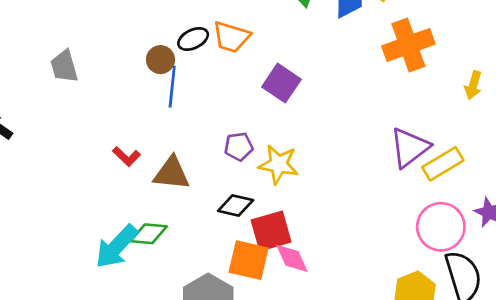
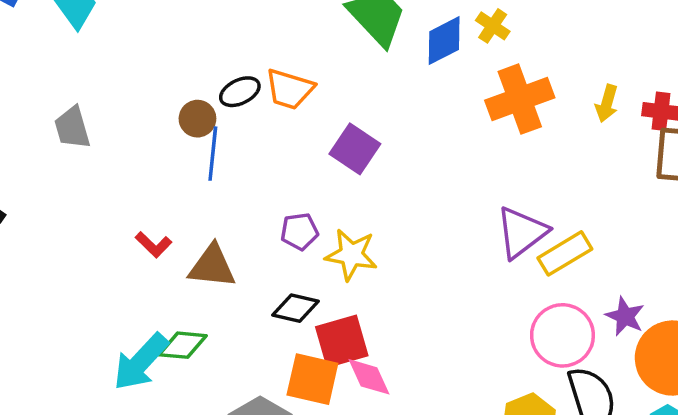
yellow arrow: (473, 85) -> (607, 103), moved

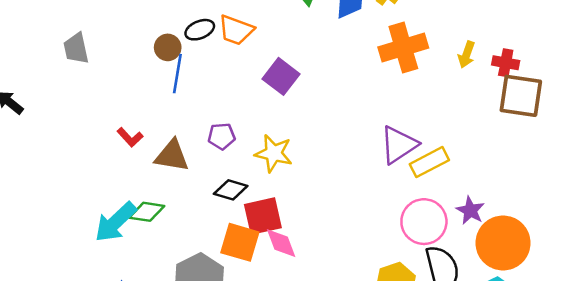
purple pentagon: (299, 231) -> (222, 136), moved

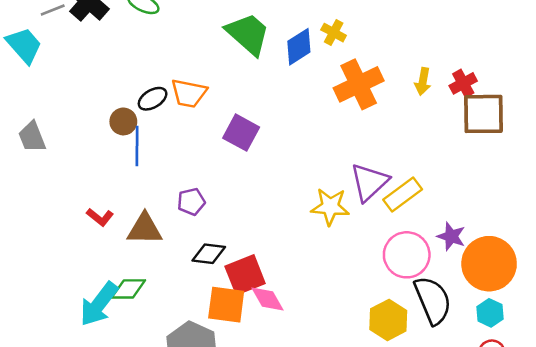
red cross: (506, 63) -> (463, 83), turned -30
yellow star: (274, 153) -> (330, 207), moved

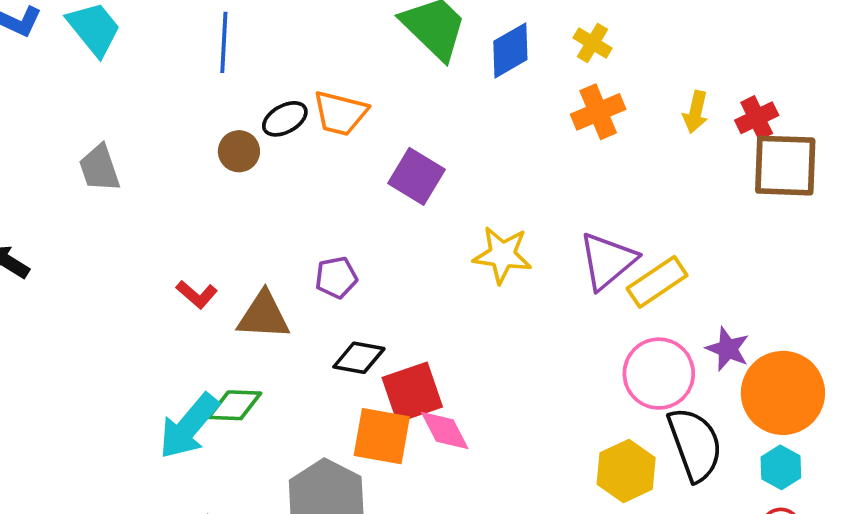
yellow cross: (334, 33) -> (593, 43), moved
orange cross: (359, 84) -> (598, 112), size x0.7
blue line: (137, 146) -> (224, 42), moved
yellow star: (330, 207) -> (502, 255), moved

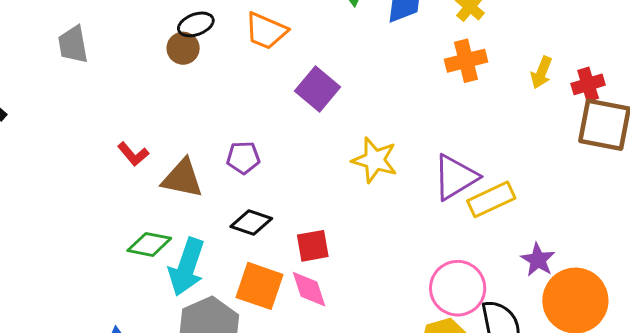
black ellipse: (285, 119) -> (196, 24), moved
pink circle: (659, 374) -> (458, 288), moved
red square: (412, 392) -> (313, 246), moved, size x0.7
cyan arrow: (189, 426) -> (187, 267), moved, turned -30

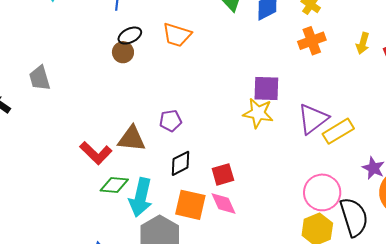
gray trapezoid: (73, 45) -> (40, 78), moved
purple square: (318, 89) -> (266, 89), moved, turned -32
red L-shape: (133, 154) -> (96, 153), moved, size x1.5
black diamond: (251, 223) -> (180, 163), turned -40

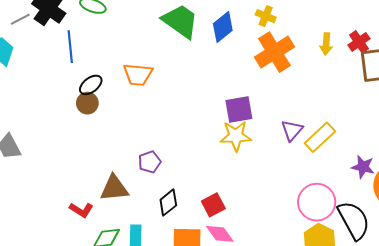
orange cross: (312, 41) -> (274, 52), size x1.4
purple triangle: (313, 119) -> (292, 130), size x0.7
red L-shape: (96, 153) -> (81, 210), size x0.7

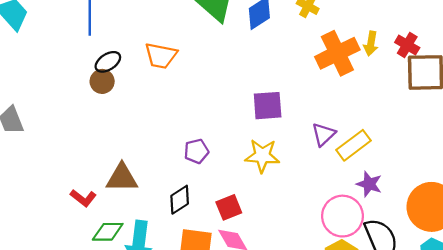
red cross: (359, 42) -> (407, 45), turned -30
orange cross: (274, 52) -> (337, 53), moved
yellow star: (236, 136) -> (262, 156), moved
purple pentagon: (149, 162) -> (196, 151), moved
purple star: (363, 167) -> (369, 184), moved

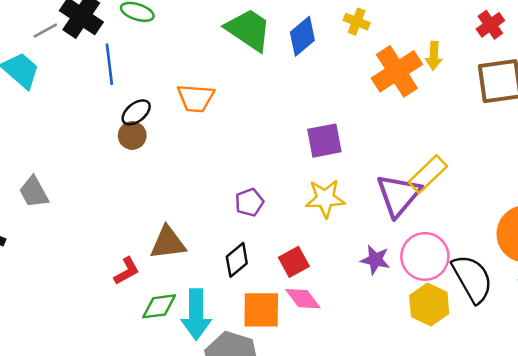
red cross: (407, 45) -> (490, 25), moved, turned 30
purple triangle: (323, 134) -> (398, 195), moved, size x1.6
purple star: (369, 184) -> (375, 260), moved
red L-shape: (83, 198) -> (127, 271), turned -60

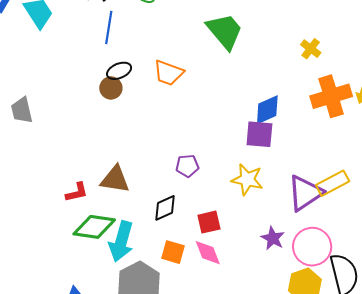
blue diamond: (302, 36) -> (267, 110), moved
green diamond: (159, 306) -> (94, 227), size x1.4
orange square: (261, 310) -> (173, 252), size x0.7

